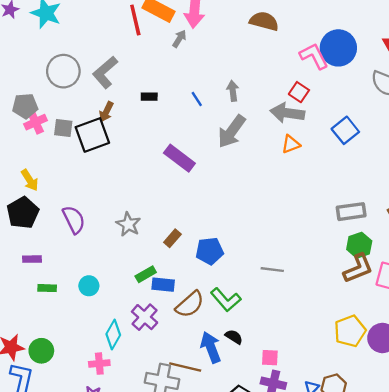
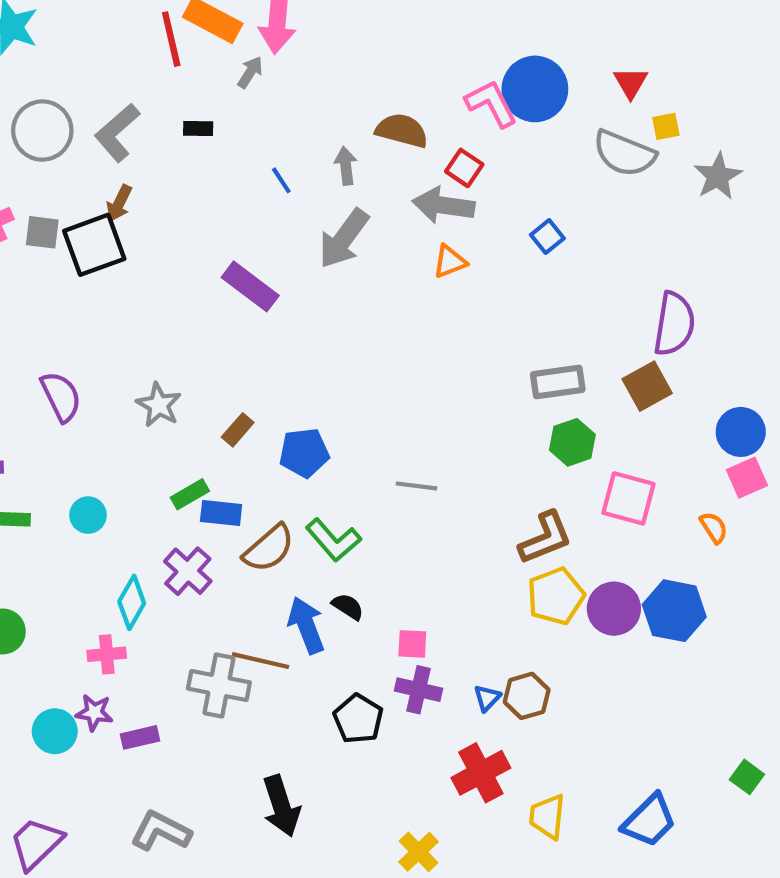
brown semicircle: (264, 21) -> (402, 131), moved
black rectangle: (149, 97) -> (198, 128), moved
blue square: (345, 130) -> (547, 237), size x0.7
brown L-shape: (358, 268) -> (545, 538), moved

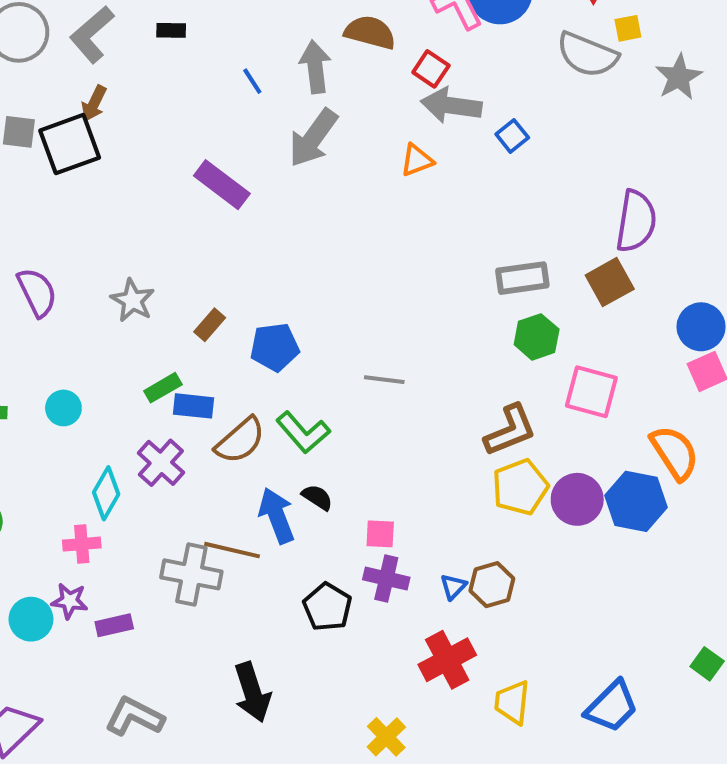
gray arrow: (346, 166) -> (315, 67), size x1.4
gray arrow: (443, 205) -> (451, 105), moved
orange semicircle: (714, 528) -> (675, 453), moved, size x1.8

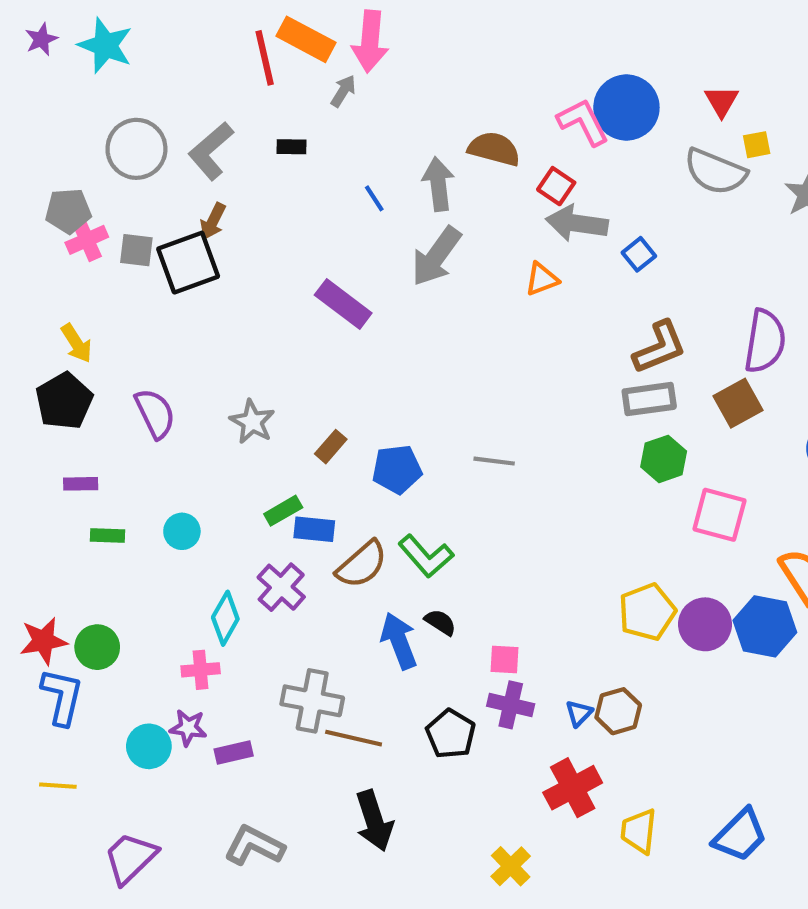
gray line: (384, 380) -> (494, 461), moved
brown L-shape: (510, 430) -> (660, 347), moved
brown line: (232, 550) -> (354, 738), moved

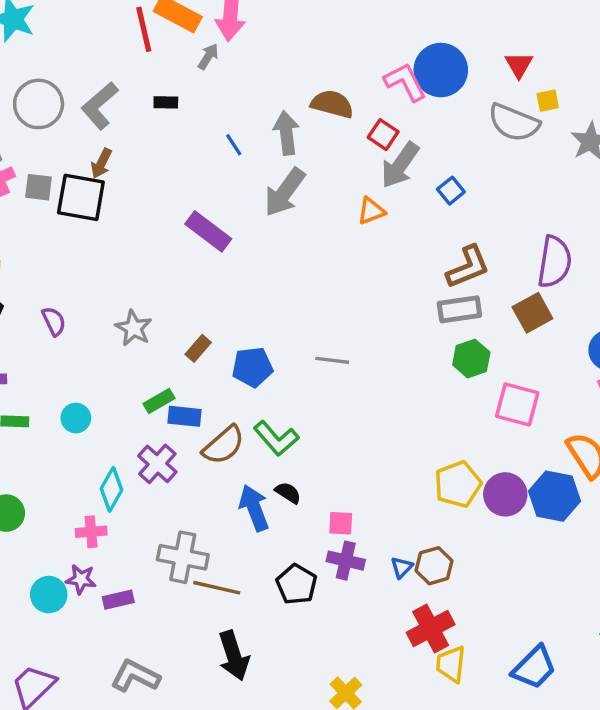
gray arrow: (577, 223) -> (400, 165), turned -63
black square: (188, 263) -> (81, 197), turned 30
purple semicircle: (155, 413) -> (54, 321), size x0.7
red cross: (573, 788) -> (431, 628), moved

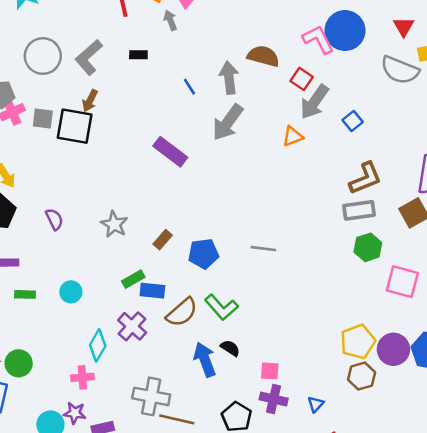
gray arrow: (208, 56) -> (170, 20), turned -54
brown hexagon: (434, 566) -> (362, 376), moved

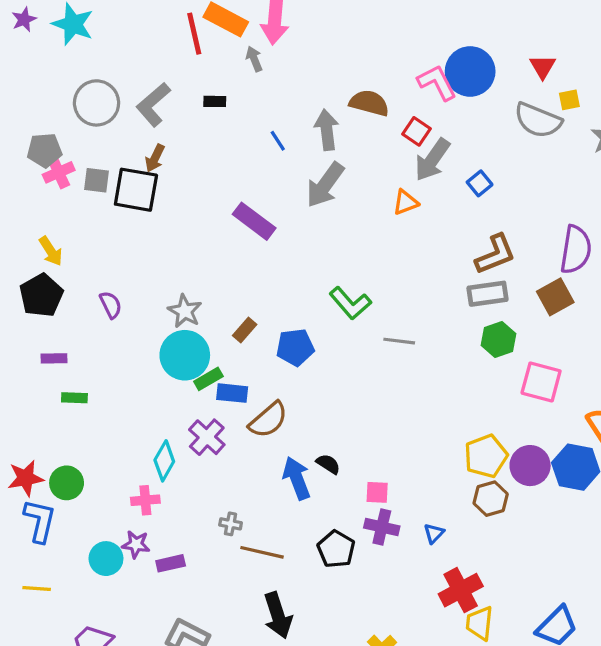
gray line: (263, 249) -> (399, 341), moved
cyan circle: (71, 292) -> (185, 355), moved, size x1.8
green L-shape: (221, 307) -> (350, 303), moved
gray cross: (151, 396) -> (231, 524), size x0.5

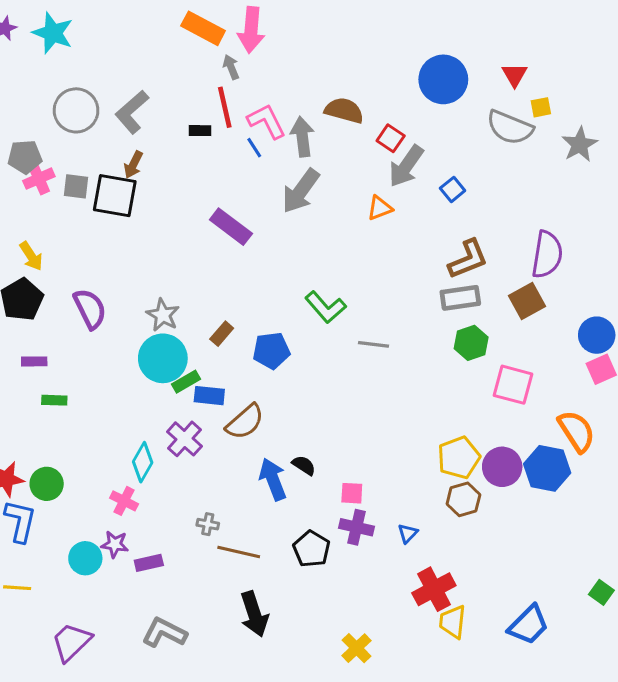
red line: (194, 34) -> (225, 107), moved
pink L-shape: (437, 82) -> (267, 121), moved
black rectangle: (215, 101) -> (200, 131), moved
purple semicircle: (111, 305) -> (90, 309), size x1.5
pink cross: (145, 500) -> (124, 501), turned 32

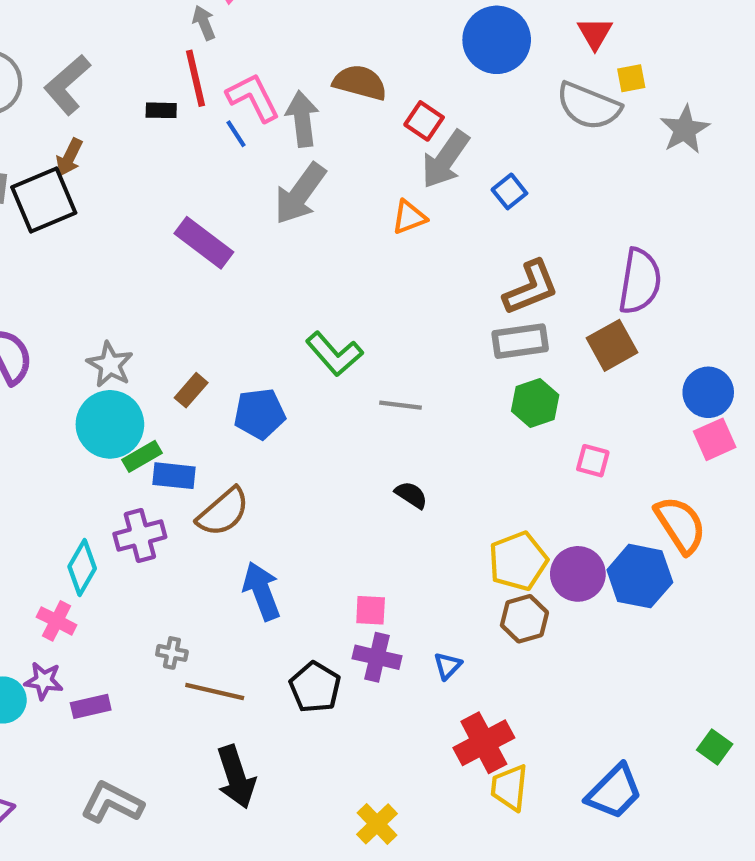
black square: (115, 196) -> (44, 200), turned -33
pink square: (513, 385) -> (593, 461), size x0.6
purple cross: (184, 439) -> (140, 535), turned 33
black semicircle: (304, 465) -> (411, 495), moved

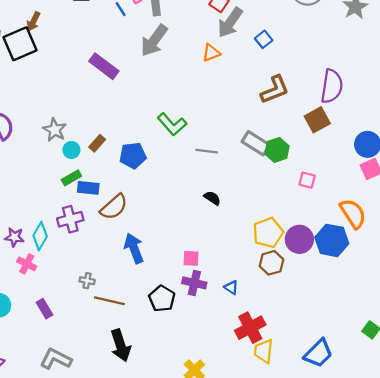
gray rectangle: (520, 341) -> (256, 143), moved, turned 40
cyan circle: (110, 424) -> (71, 150), moved, size x0.5
blue triangle: (448, 666) -> (231, 287), turned -40
purple star: (44, 681) -> (14, 237), moved
purple rectangle: (91, 706) -> (45, 309), turned 72

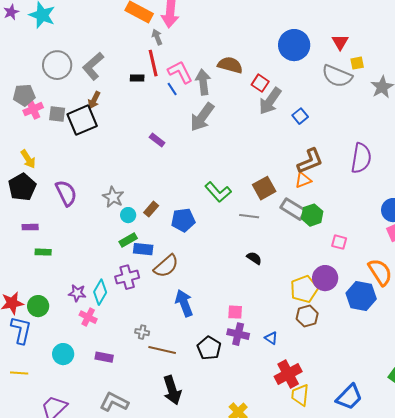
orange triangle: (211, 53) -> (303, 180), moved
purple rectangle: (104, 66) -> (157, 140), size x0.6
brown square: (317, 120) -> (264, 188), moved
purple circle: (299, 239) -> (325, 278), moved
purple rectangle: (45, 309) -> (104, 357), turned -48

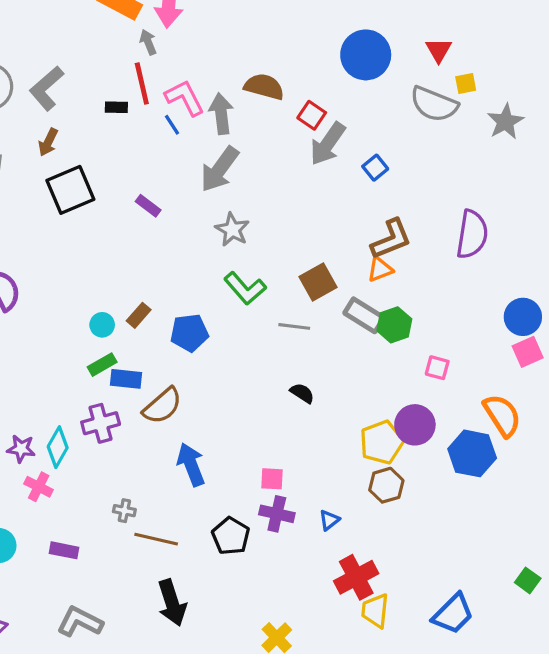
black square: (82, 120) -> (70, 190), moved
gray star: (113, 197) -> (232, 230), moved
blue triangle: (271, 338) -> (329, 520), turned 48

